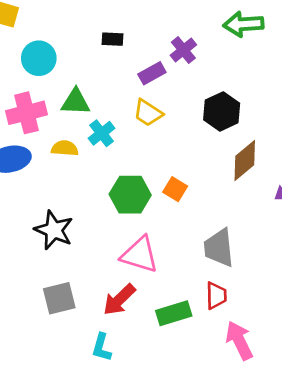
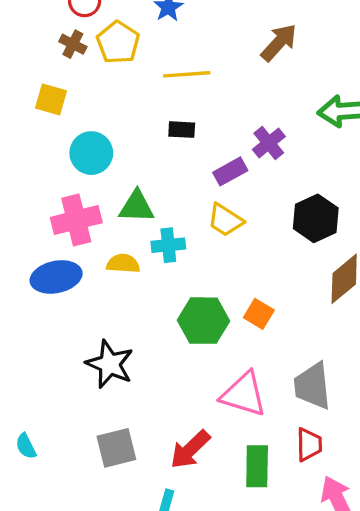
cyan cross: (102, 133) -> (168, 245), turned 32
pink triangle: (140, 255) -> (244, 394), moved
green rectangle: (174, 313) -> (257, 466), turned -72

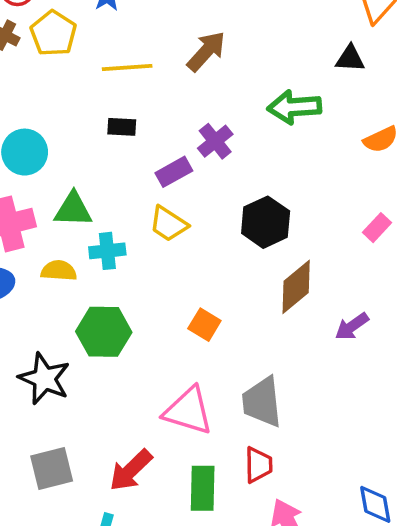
brown arrow: (279, 42) -> (206, 51), moved
green hexagon: (204, 321) -> (104, 332), moved

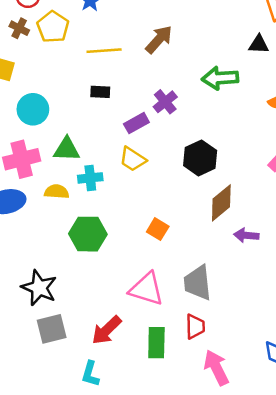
purple arrow: (352, 326) -> (246, 235), moved, turned 40
black star: (44, 379) -> (39, 288), moved

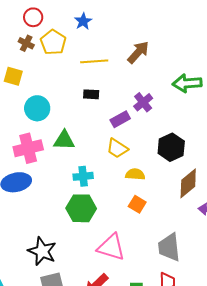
cyan cross: (90, 178) -> (83, 176), moved
yellow semicircle: (57, 192) -> (135, 174), moved
pink triangle: (146, 289) -> (111, 247), moved

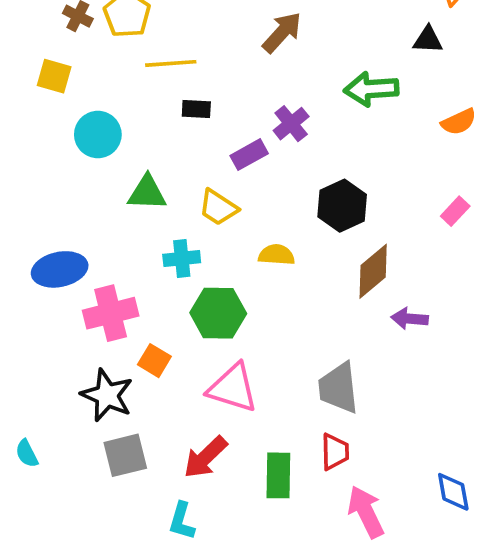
yellow line: (94, 61) -> (171, 63), moved
pink cross: (28, 148) -> (111, 313), moved
yellow trapezoid: (117, 148) -> (218, 207), moved
orange square: (137, 204) -> (154, 361), moved
green hexagon: (81, 208) -> (218, 313), moved

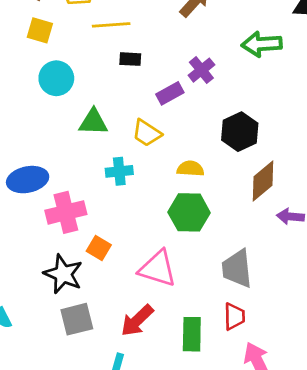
yellow square: (54, 76) -> (40, 30), moved
green hexagon: (218, 313) -> (189, 212), moved

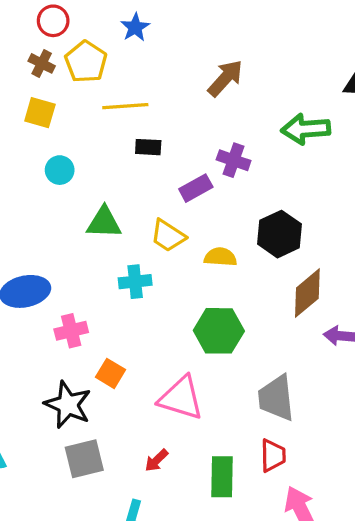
purple cross: (201, 70) -> (234, 160), turned -32
cyan circle: (56, 78) -> (60, 170), size x0.7
yellow semicircle: (190, 169) -> (220, 257), moved
pink cross: (66, 212) -> (71, 331), size x0.7
red arrow: (137, 321) -> (156, 460), size x0.6

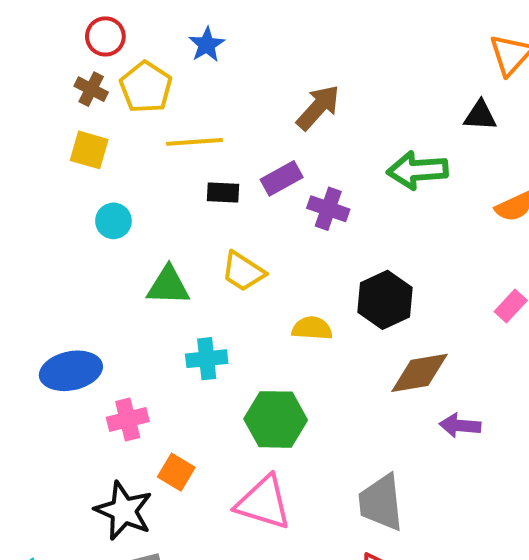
purple rectangle: (196, 188) -> (282, 178), moved
yellow trapezoid: (168, 236) -> (243, 272), moved
brown diamond: (307, 293) -> (419, 373), turned 30
green hexagon: (219, 331) -> (276, 419), moved

